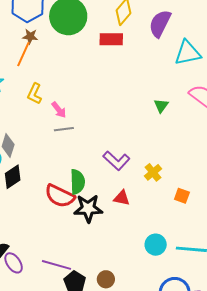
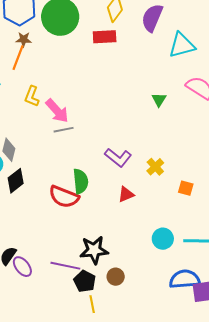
pink arrow: (59, 110) -> (57, 111), size x1.5
red triangle: (122, 198) -> (126, 194), turned -30
black star: (88, 208) -> (94, 250), moved

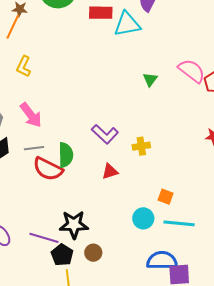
cyan triangle: (182, 45) -> (127, 24), moved
pink arrow: (57, 111) -> (31, 115), moved
gray line: (64, 130) -> (34, 148), moved
yellow cross: (155, 167) -> (141, 146), turned 30
orange square: (186, 188) -> (166, 197), moved

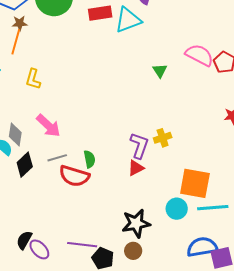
purple L-shape: (105, 134) -> (139, 145), moved, turned -104
green semicircle: (66, 155) -> (90, 159), size x0.7
orange square: (166, 197) -> (195, 183), size x2.0
black star: (74, 225) -> (136, 223), moved

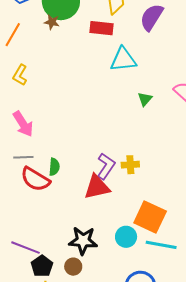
cyan triangle: (128, 20) -> (123, 60), moved
brown star: (20, 23) -> (52, 22), moved
red triangle: (136, 168) -> (97, 187), size x1.6

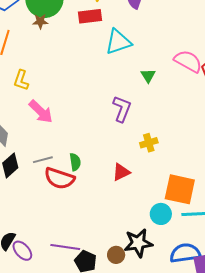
pink arrow: (23, 124) -> (41, 112), moved
purple L-shape: (106, 166) -> (122, 109), moved
red triangle: (97, 187) -> (121, 172), size x0.7
black star: (83, 241) -> (138, 243), moved

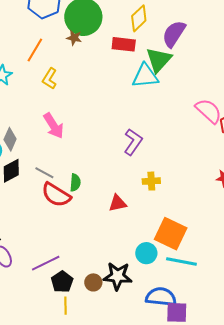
green triangle: (148, 76) -> (159, 60), moved, size x1.8
yellow L-shape: (21, 80) -> (50, 79), moved
gray line: (43, 160) -> (44, 173), turned 30
purple line: (65, 247) -> (46, 263), turned -48

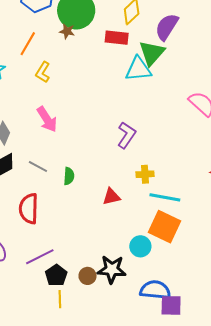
red semicircle: (56, 195) -> (29, 209), moved, turned 60
cyan line: (181, 262) -> (165, 197), moved

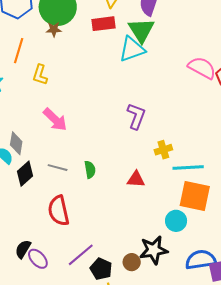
red triangle: (111, 197) -> (136, 179), turned 30

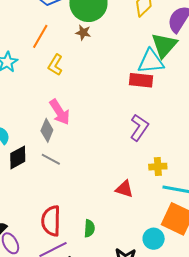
red rectangle: (103, 24) -> (141, 80), moved
brown star: (54, 29) -> (83, 33), moved
gray diamond: (16, 143) -> (47, 130), moved
green semicircle: (90, 170) -> (89, 228), moved
red semicircle: (59, 211) -> (51, 221), moved

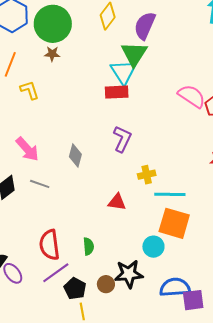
cyan triangle: (151, 61) -> (123, 72), turned -48
yellow L-shape: (55, 65) -> (30, 90), turned 140
pink arrow: (60, 112) -> (27, 149), moved
gray diamond: (47, 130) -> (75, 156), moved

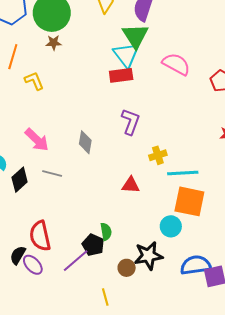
pink semicircle: (192, 96) -> (176, 64), moved
red semicircle: (49, 245) -> (40, 236), moved
black pentagon: (75, 289) -> (93, 245), moved

